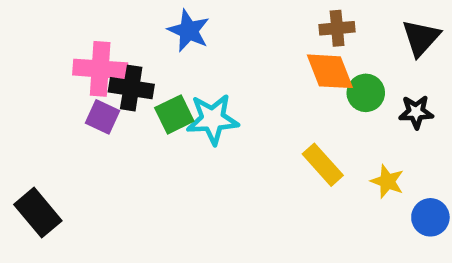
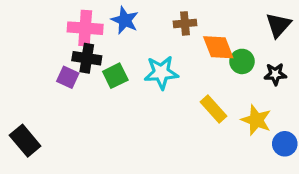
brown cross: (337, 28) -> (185, 23), moved
pink cross: (100, 69) -> (85, 28), moved
cyan star: (213, 119) -> (161, 73), moved
yellow star: (387, 181) -> (256, 120), size x1.4

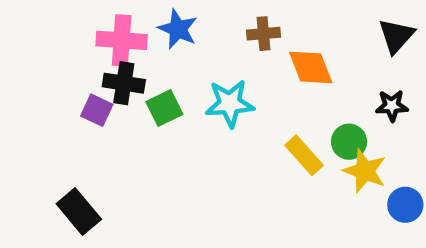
green circle: (242, 61) -> (349, 142), moved
black rectangle: (25, 141) -> (79, 212), moved

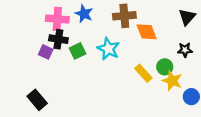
brown cross: (263, 34) -> (124, 16), size x1.5
cyan star: (230, 103) -> (108, 49), turned 30

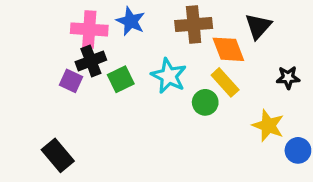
black triangle: (187, 17) -> (258, 26), moved
black cross: (58, 39) -> (91, 61), turned -30
green circle: (165, 67) -> (205, 102), moved
yellow rectangle: (143, 73) -> (225, 82), moved

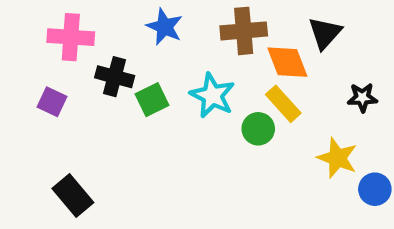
pink cross: (89, 29) -> (71, 37), moved
black cross: (91, 61) -> (115, 77), turned 36
purple square: (71, 81) -> (52, 102), moved

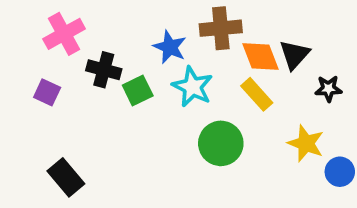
blue star: (165, 27) -> (170, 47), moved
black triangle: (325, 33) -> (294, 55), moved
pink cross: (71, 37) -> (64, 34), turned -33
green circle: (258, 129) -> (221, 143), moved, size x1.5

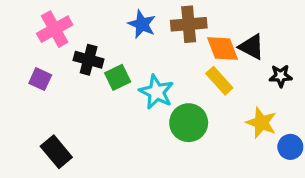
blue star: (170, 47) -> (142, 24), moved
black triangle: (294, 55) -> (252, 47), turned -44
cyan star: (192, 87) -> (156, 92), moved

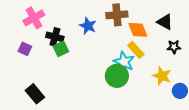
blue star: (142, 24) -> (88, 26), moved
black triangle: (252, 47) -> (165, 22), moved
green square: (118, 77) -> (61, 49), moved
cyan star: (156, 92) -> (124, 62), moved

